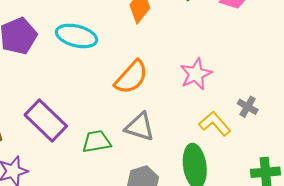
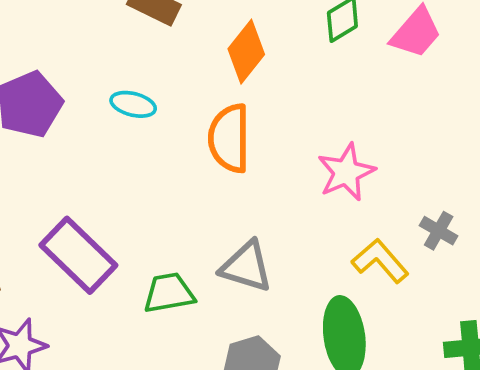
cyan ellipse: (76, 36) -> (133, 104), size x0.6
orange semicircle: (131, 77) -> (229, 138), moved, turned 138

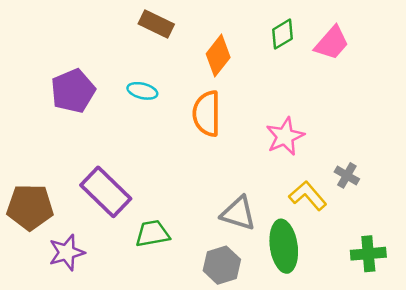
gray triangle: (246, 267) -> (238, 213), moved
green trapezoid: (169, 293) -> (152, 234), moved

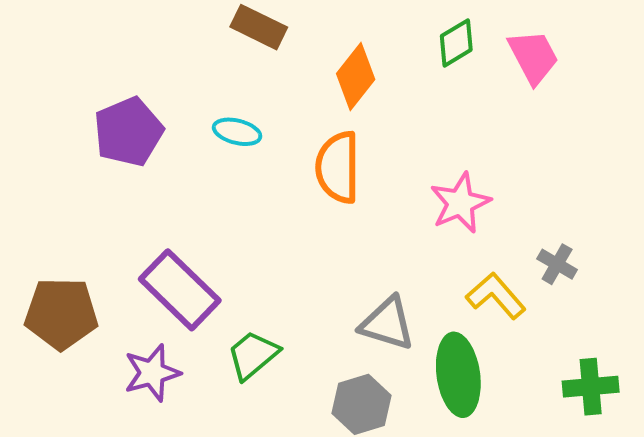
pink trapezoid: (332, 43) -> (533, 57), turned -69
green trapezoid: (152, 234) -> (253, 355), turned -30
purple star: (67, 252) -> (152, 373), moved

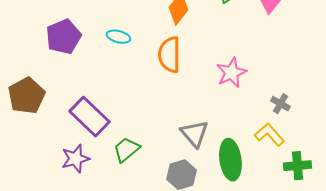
yellow L-shape: (496, 296) -> (269, 135), moved
brown pentagon: (61, 314) -> (26, 96), moved, turned -30
gray triangle: (387, 323) -> (194, 134), turned 32

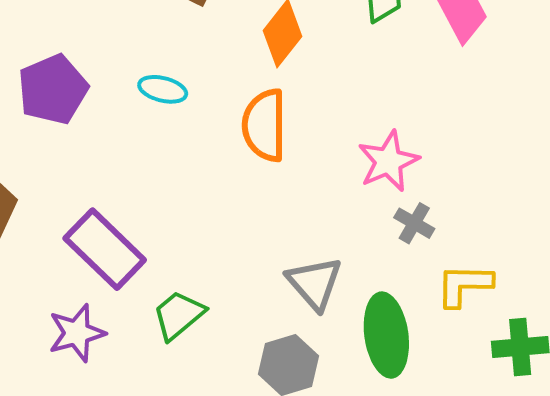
gray cross: (280, 104) -> (414, 223), moved
yellow L-shape: (269, 135) -> (464, 285), turned -48

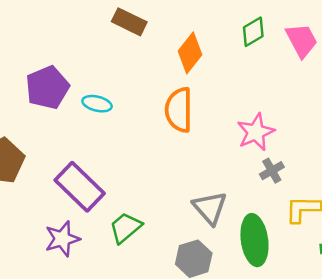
cyan ellipse: (163, 89) -> (97, 104), moved
gray cross: (414, 223) -> (272, 171), turned 30

